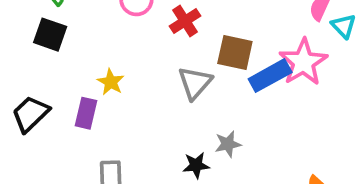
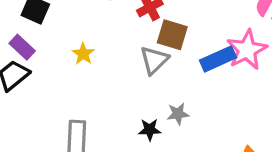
brown square: (235, 53) -> (172, 35), moved
purple rectangle: (86, 113) -> (22, 47), moved, turned -65

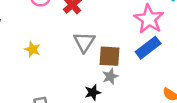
brown square: (172, 35) -> (109, 56), moved
blue rectangle: (218, 59) -> (148, 48), moved

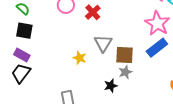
yellow star: (32, 49) -> (80, 58), moved

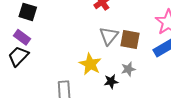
brown square: (125, 55) -> (130, 39), moved
yellow star: (80, 58) -> (90, 64), moved, size x1.5

